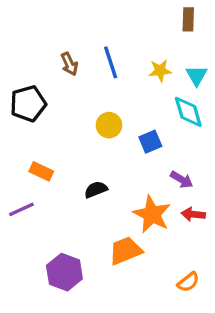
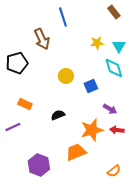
brown rectangle: (188, 19) -> (114, 12), turned -40
blue line: (111, 62) -> (63, 17), moved
brown arrow: (69, 64) -> (42, 39), size x1.5
orange star: (152, 214) -> (92, 130), turned 30

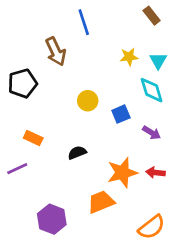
purple arrow: (110, 109) -> (152, 133), moved
orange semicircle: (114, 171) -> (152, 227), size x1.5

